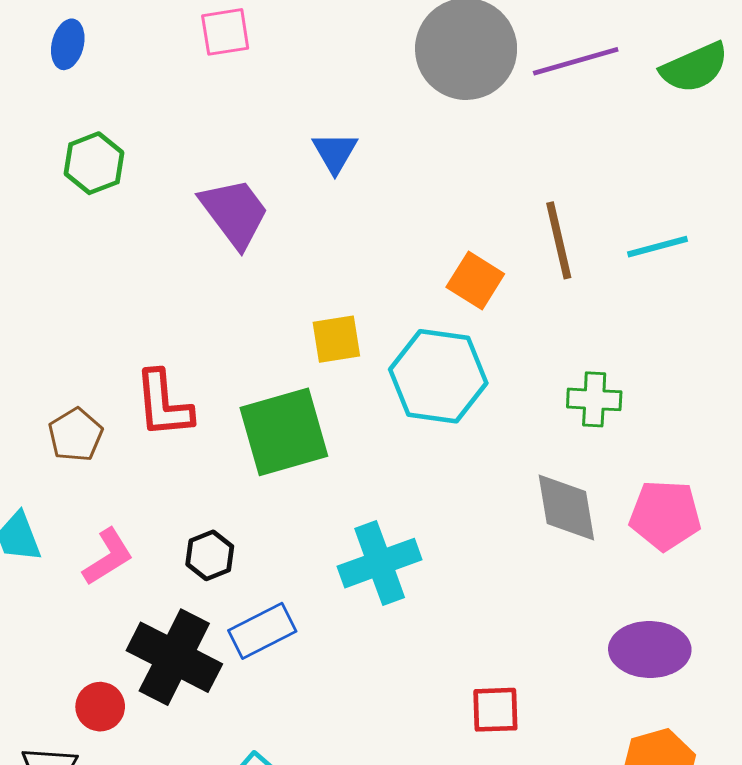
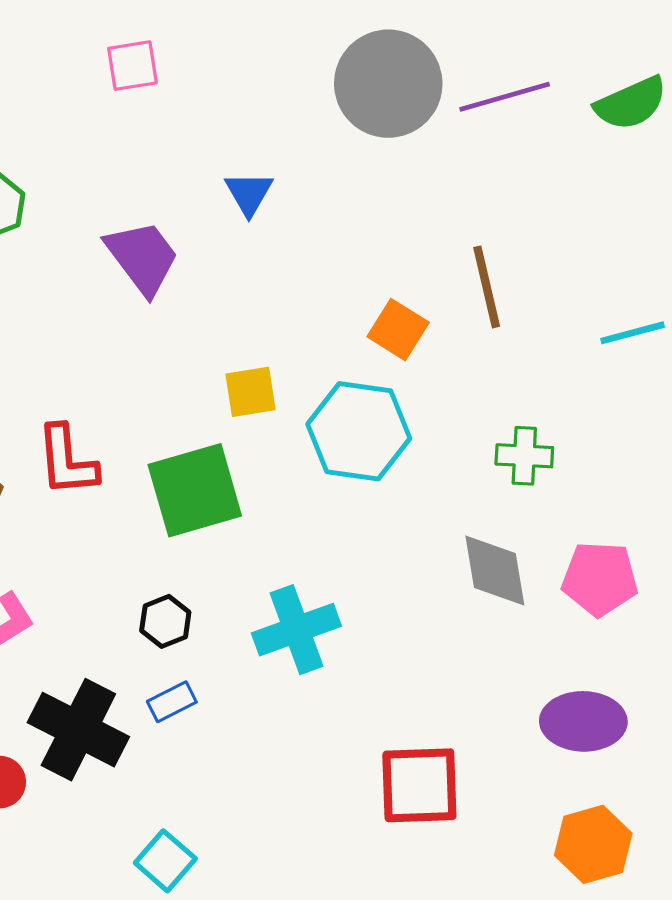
cyan line: (657, 247) -> (633, 333), moved
black hexagon: (210, 555) -> (165, 621), moved
blue rectangle: (262, 631) -> (172, 702), size x0.7
red square: (495, 710) -> (419, 785), size x1.6

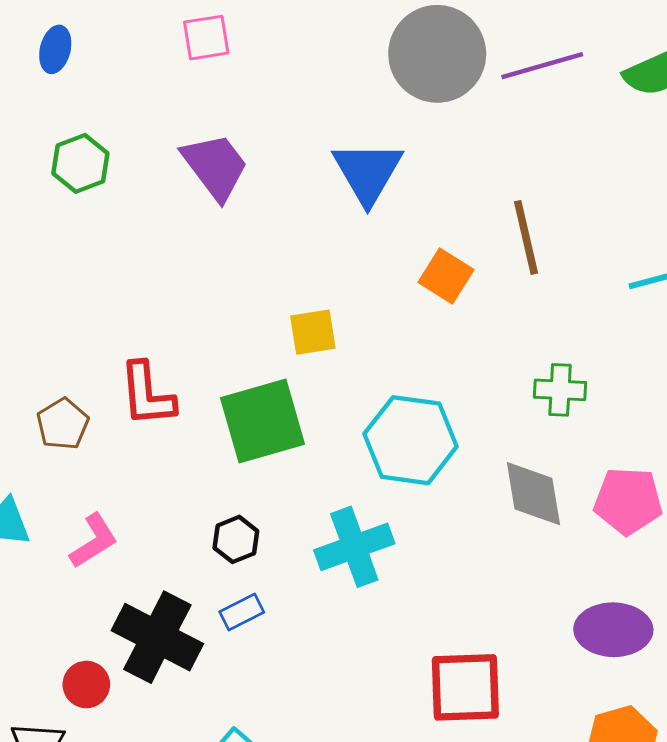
blue triangle: (249, 193) -> (368, 172), moved, size x1.6
purple trapezoid: (142, 257) -> (215, 166), moved
cyan hexagon: (359, 431) -> (411, 440), moved

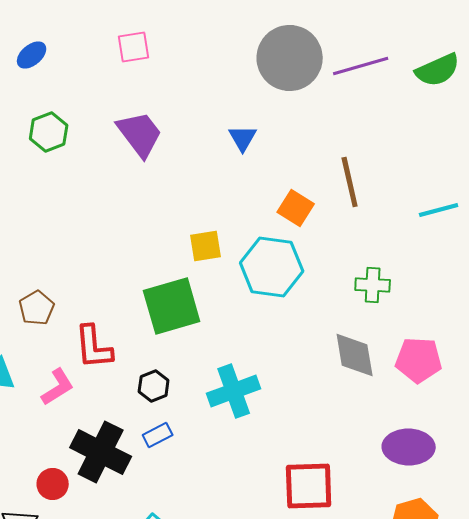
blue ellipse: (55, 49) -> (32, 55), turned 36
blue triangle: (368, 172) -> (243, 138), size x0.6
red L-shape: (147, 394) -> (94, 347), moved
cyan hexagon: (411, 440) -> (272, 267), moved

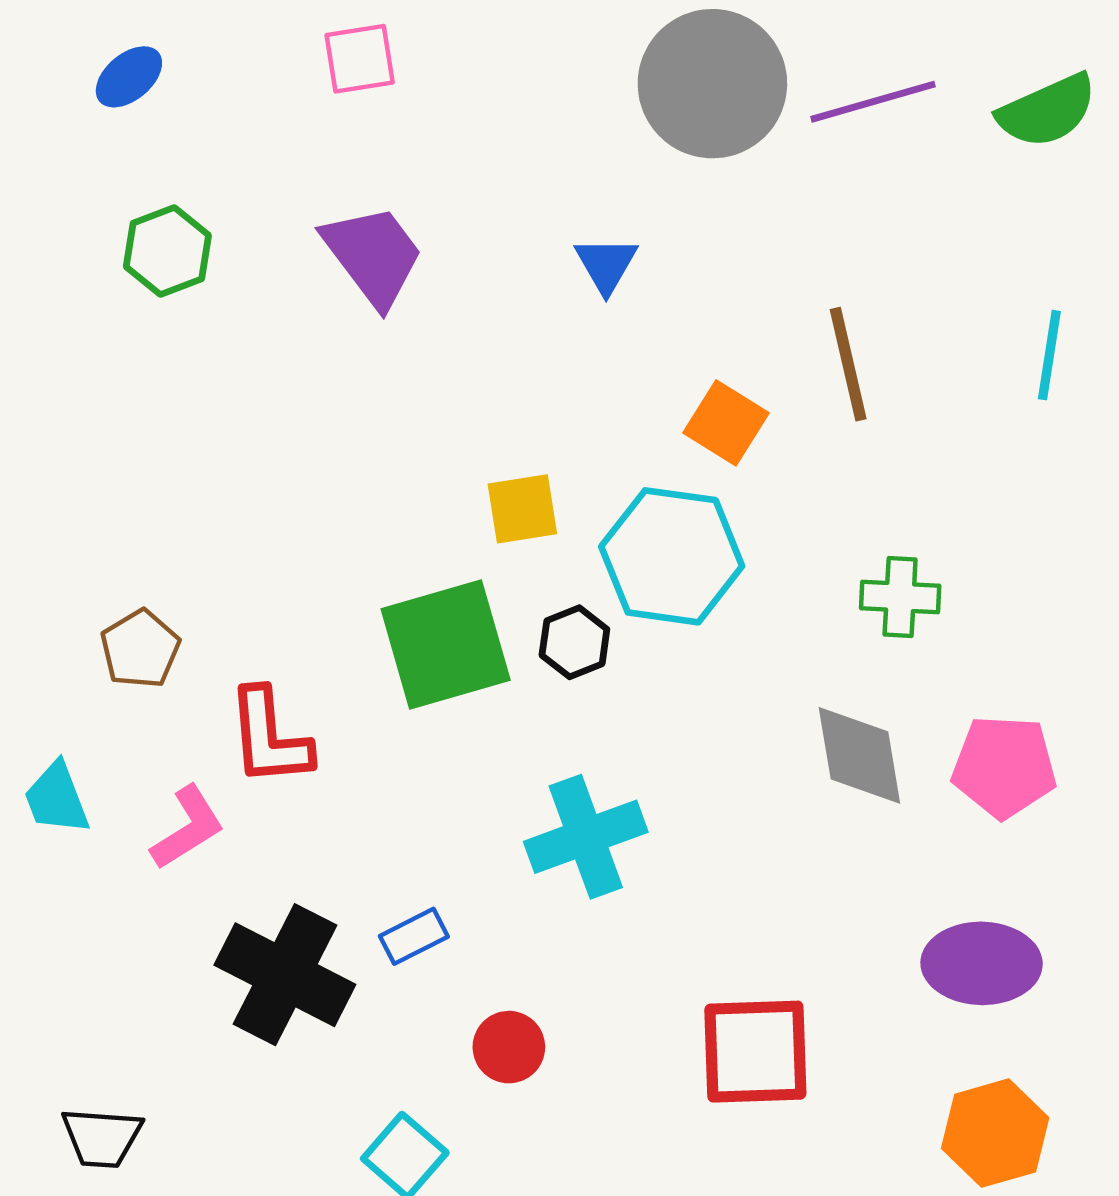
cyan line: (439, 210) -> (1049, 355), moved, turned -66
black hexagon: (154, 386) -> (574, 642), moved
red circle: (53, 484) -> (509, 1047), moved

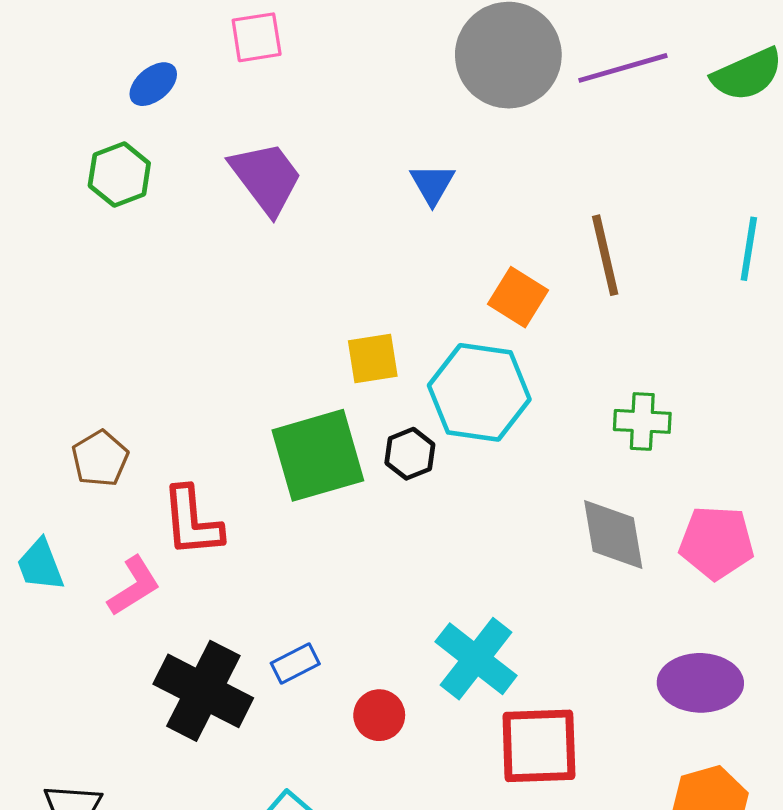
blue ellipse: (129, 77) -> (153, 84), moved
cyan cross: (586, 837) -> (476, 659), moved, turned -32
red circle: (509, 1047) -> (379, 715), moved

